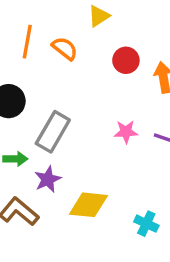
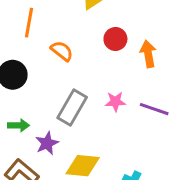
orange semicircle: (65, 48) -> (62, 51), moved
gray rectangle: (53, 132) -> (72, 108), moved

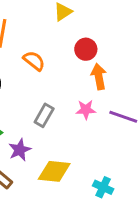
orange arrow: (148, 54) -> (99, 77), moved
gray rectangle: (72, 108) -> (44, 115), size x0.7

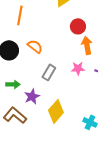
orange semicircle: (34, 61) -> (35, 46), moved
yellow diamond: (54, 171) -> (56, 111), turned -55

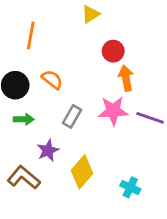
pink star: (78, 68) -> (113, 111), size x1.5
green arrow: (13, 84) -> (24, 119), moved

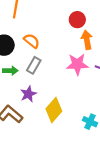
gray rectangle: (72, 116) -> (34, 65), moved

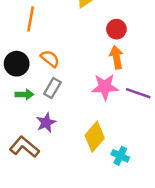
red circle: (77, 20) -> (116, 29), moved
yellow diamond: (54, 110) -> (95, 137), moved

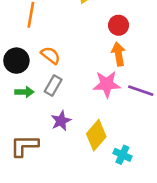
purple star: (46, 123) -> (61, 121), moved
brown L-shape: (24, 147) -> (24, 146), turned -40

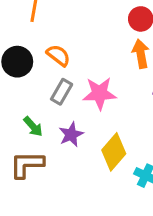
pink star: (107, 84) -> (100, 93), moved
green arrow: (24, 92) -> (33, 127), moved, turned 48

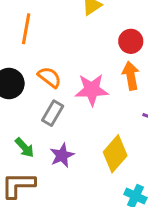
pink star: (100, 93) -> (92, 90), moved
yellow diamond: (114, 152) -> (115, 154), moved

